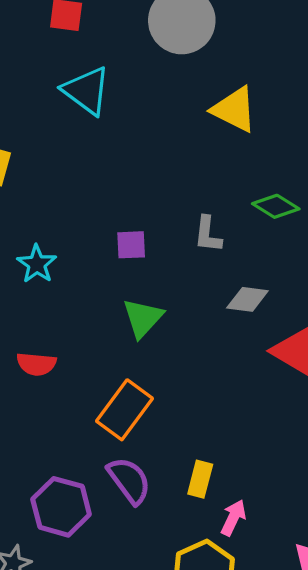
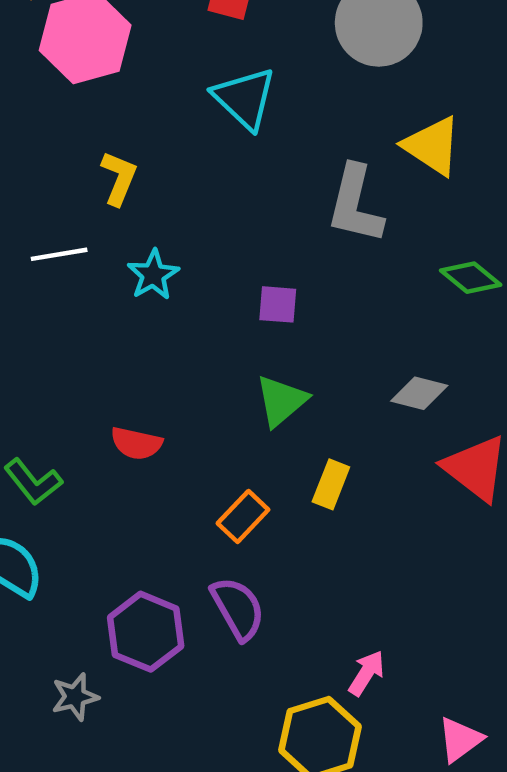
gray L-shape: (208, 234) -> (355, 204), moved, size x1.6
cyan star: (37, 264) -> (153, 275), moved
orange rectangle: (125, 410) -> (243, 517), size x0.7
yellow rectangle: (200, 479) -> (331, 484), moved

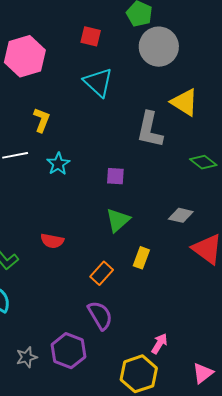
purple hexagon: (146, 632) -> (68, 351), moved

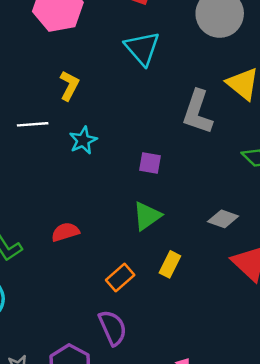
red semicircle: (52, 241) -> (65, 232), turned 145

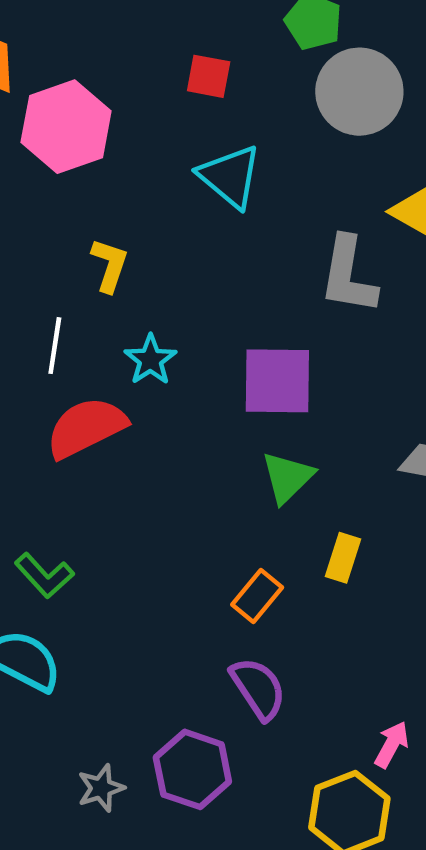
white line: (33, 124) -> (55, 346), turned -68
purple square: (150, 163) -> (277, 381), size x1.8
red semicircle: (65, 232) -> (86, 427), moved, size x1.6

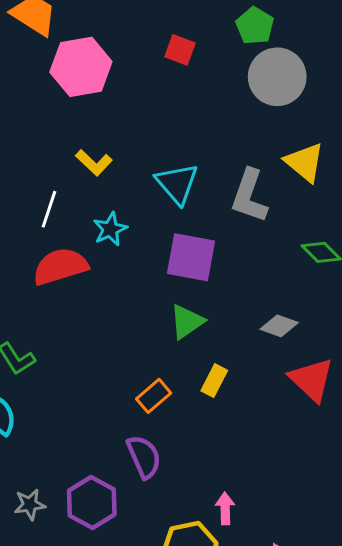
cyan triangle: (230, 176) -> (177, 184), moved
yellow L-shape: (110, 265) -> (94, 163), turned 105
pink arrow: (392, 744) -> (225, 508), turned -40

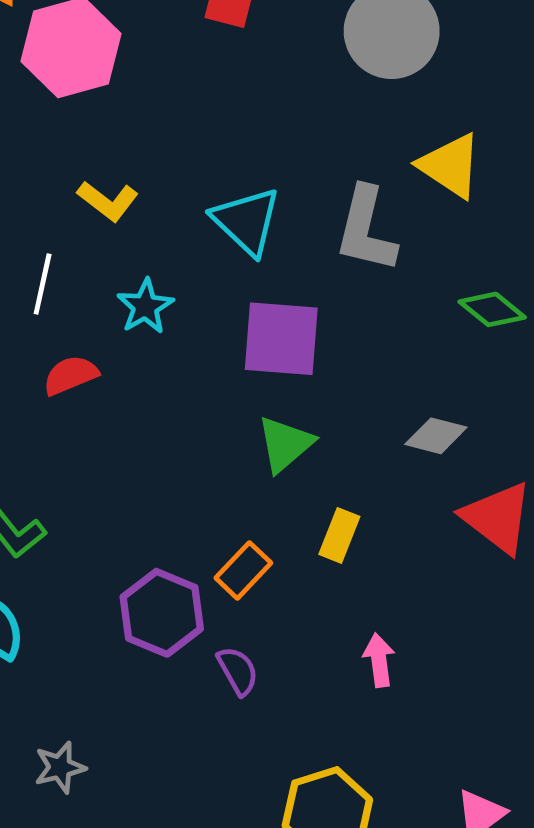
red semicircle: (60, 266) -> (71, 375), size x0.6
purple semicircle: (144, 457) -> (238, 671), size x0.7
purple hexagon: (92, 503) -> (162, 613), moved
pink arrow: (225, 508) -> (379, 660), moved

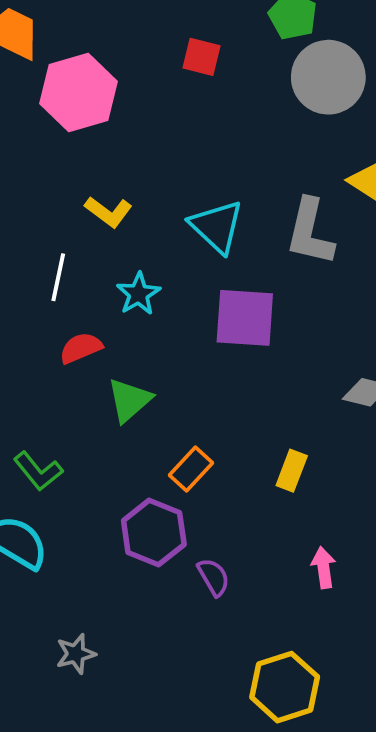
green triangle: (285, 444) -> (129, 400), moved
orange rectangle: (243, 570) -> (191, 469), moved

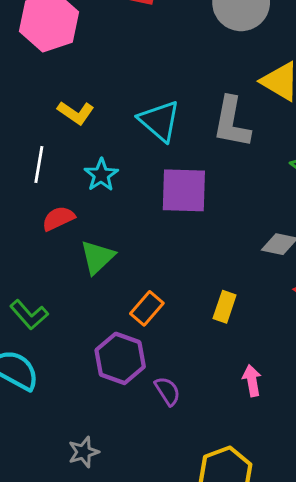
gray star: (76, 654) -> (84, 452), moved

